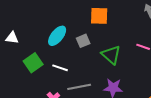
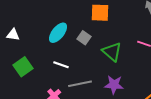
gray square: (83, 41) -> (84, 38), turned -32
green square: (33, 63) -> (23, 67), moved

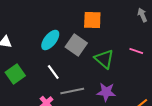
gray square: (84, 38) -> (76, 45), size x1.5
white line: (61, 65) -> (53, 72), turned 35

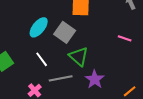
green triangle: (104, 59) -> (79, 56), moved
purple star: (106, 92) -> (95, 79), turned 30

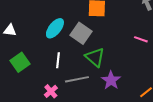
white line: (42, 59) -> (58, 60), turned 42

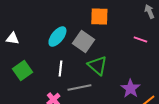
pink line: (141, 39) -> (140, 40), moved
purple star: (111, 80) -> (130, 88), moved

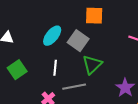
green triangle: (97, 66) -> (92, 65), turned 35

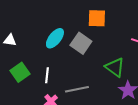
green triangle: (92, 65) -> (115, 67), moved, turned -40
white line: (55, 68) -> (47, 75), moved

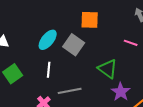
white line: (47, 75) -> (49, 70), moved

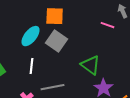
orange square: (90, 20) -> (55, 16), moved
pink line: (131, 43) -> (108, 25), moved

